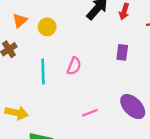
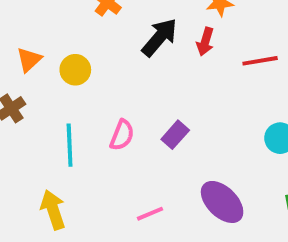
purple rectangle: (122, 52) -> (175, 135), moved, turned 35
yellow arrow: (17, 113) -> (53, 210), moved, turned -120

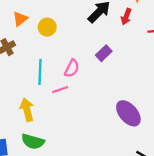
purple rectangle: (175, 135) -> (104, 53), moved
pink line: (150, 214) -> (60, 90), moved

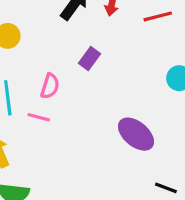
pink line: (60, 90) -> (39, 117), turned 42

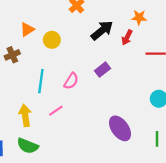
pink line: (39, 117) -> (56, 111), moved, turned -64

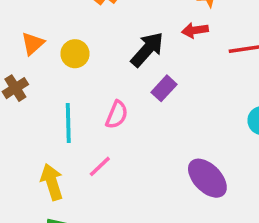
black arrow: (102, 30) -> (147, 49), moved
red arrow: (127, 37) -> (195, 30), turned 64

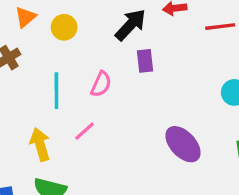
purple rectangle: (164, 88) -> (145, 61), turned -50

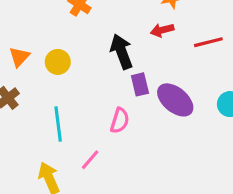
black arrow: (130, 25) -> (121, 51), turned -56
pink semicircle: (101, 84) -> (120, 120), moved
purple ellipse: (183, 144) -> (175, 100), moved

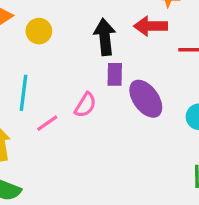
red arrow: (162, 30) -> (151, 26), size x1.4
pink line: (90, 160) -> (47, 123), moved

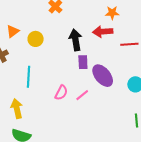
pink semicircle: (85, 105) -> (61, 93), moved
pink line: (47, 123) -> (82, 95), moved

